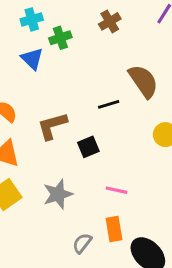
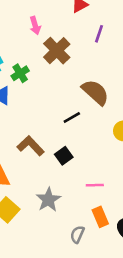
brown cross: (110, 21) -> (57, 51), size x1.5
brown L-shape: (52, 126) -> (31, 146), turned 76

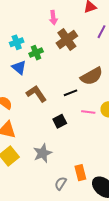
brown semicircle: (95, 92) -> (92, 76), turned 100
brown L-shape: (31, 146) -> (36, 94), moved
pink line: (95, 185) -> (88, 112), moved

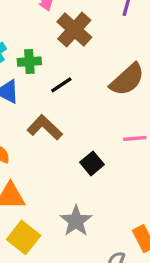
green cross: (36, 53) -> (29, 62), turned 32
black line: (70, 93) -> (61, 85), moved

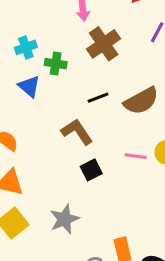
black line: (61, 85) -> (98, 98), moved
brown L-shape: (45, 127) -> (77, 132), moved

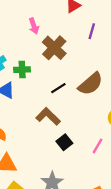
pink line: (136, 156) -> (98, 146), moved, turned -56

